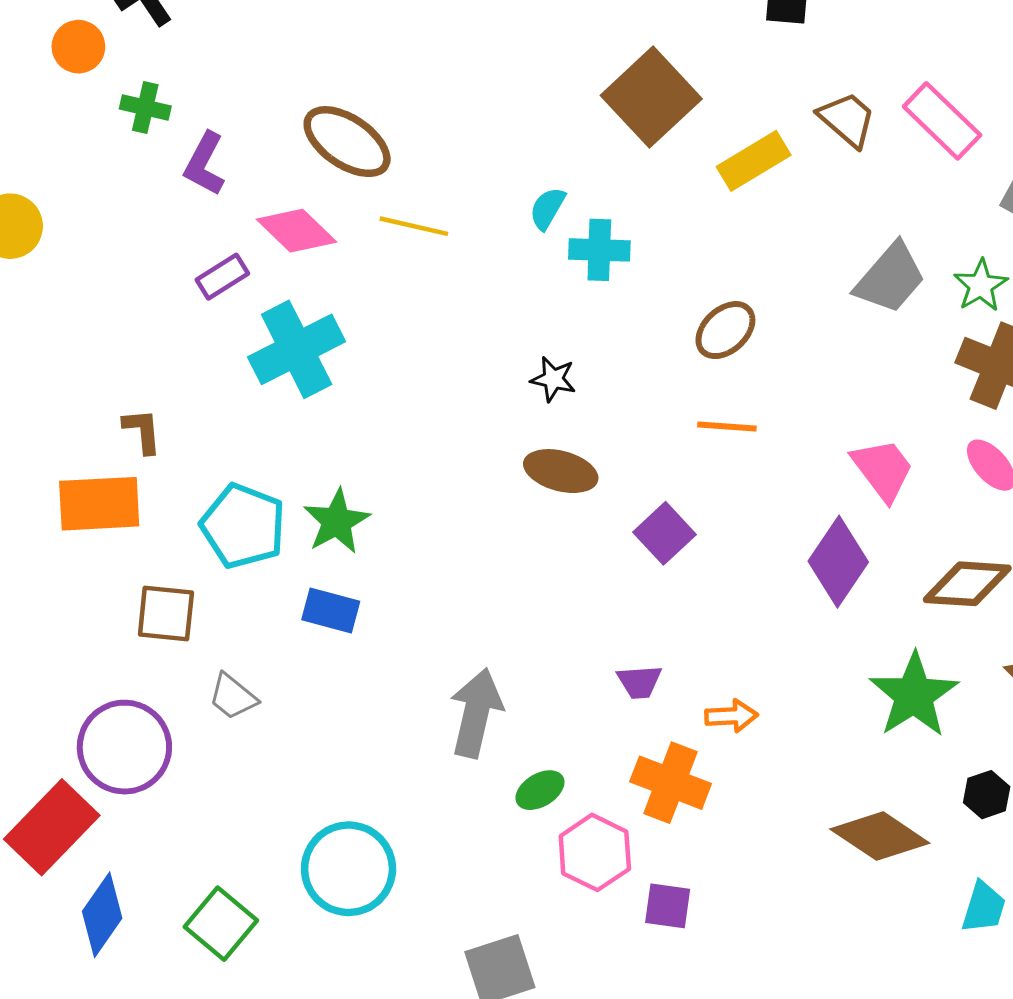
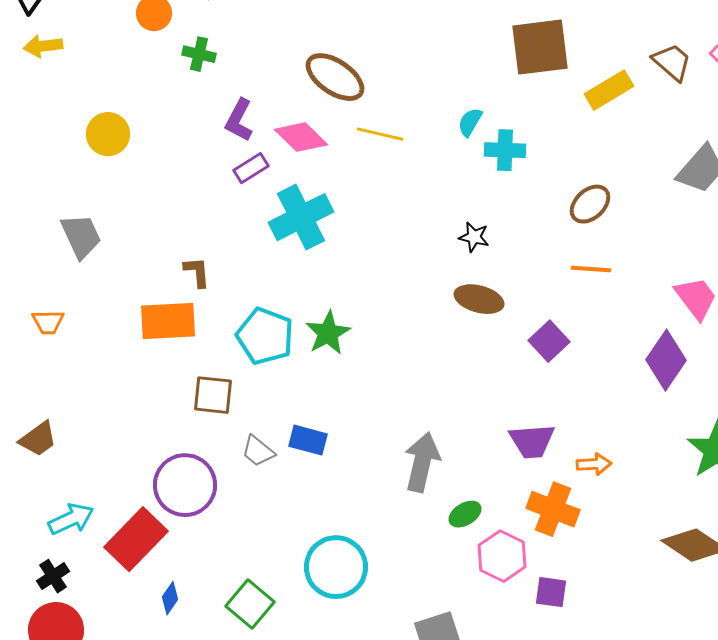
brown square: (651, 97) -> (540, 47), turned 36
purple L-shape: (205, 164) -> (239, 120), moved
blue rectangle: (331, 611) -> (308, 440), moved
purple trapezoid: (639, 682) -> (532, 441), size x1.5
blue diamond: (102, 915) -> (170, 598), size x0.6

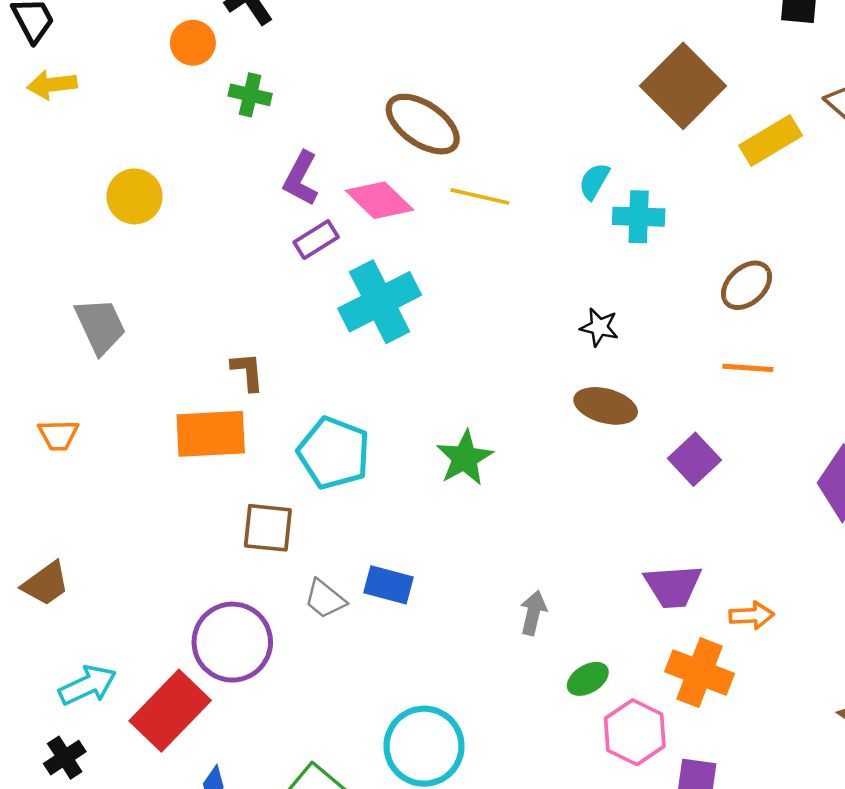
brown square: (540, 47) -> (683, 86), turned -38
green star: (328, 333) -> (465, 458), moved
gray arrow: (422, 462) -> (533, 613), size x0.6

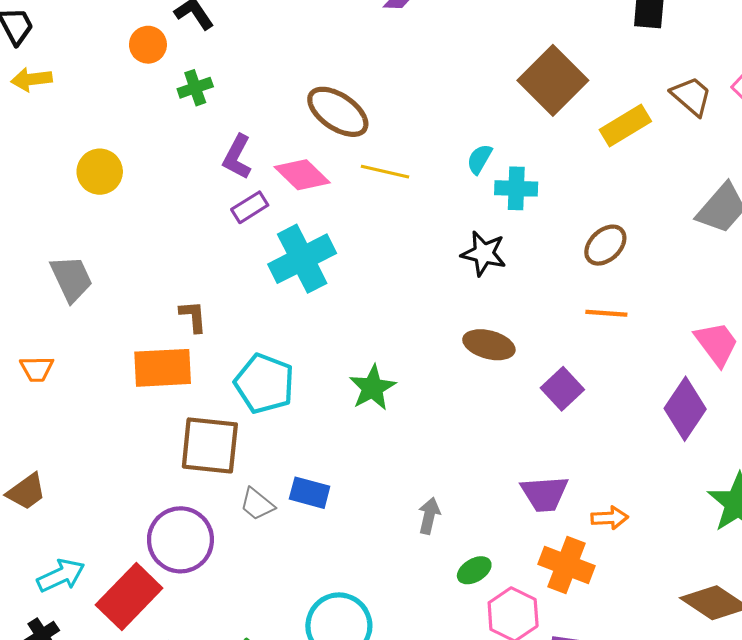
green cross: (250, 95) -> (195, 88), turned -32
black star: (599, 327) -> (484, 253), moved, size x1.4
brown square: (268, 528) -> (210, 445), size x1.4

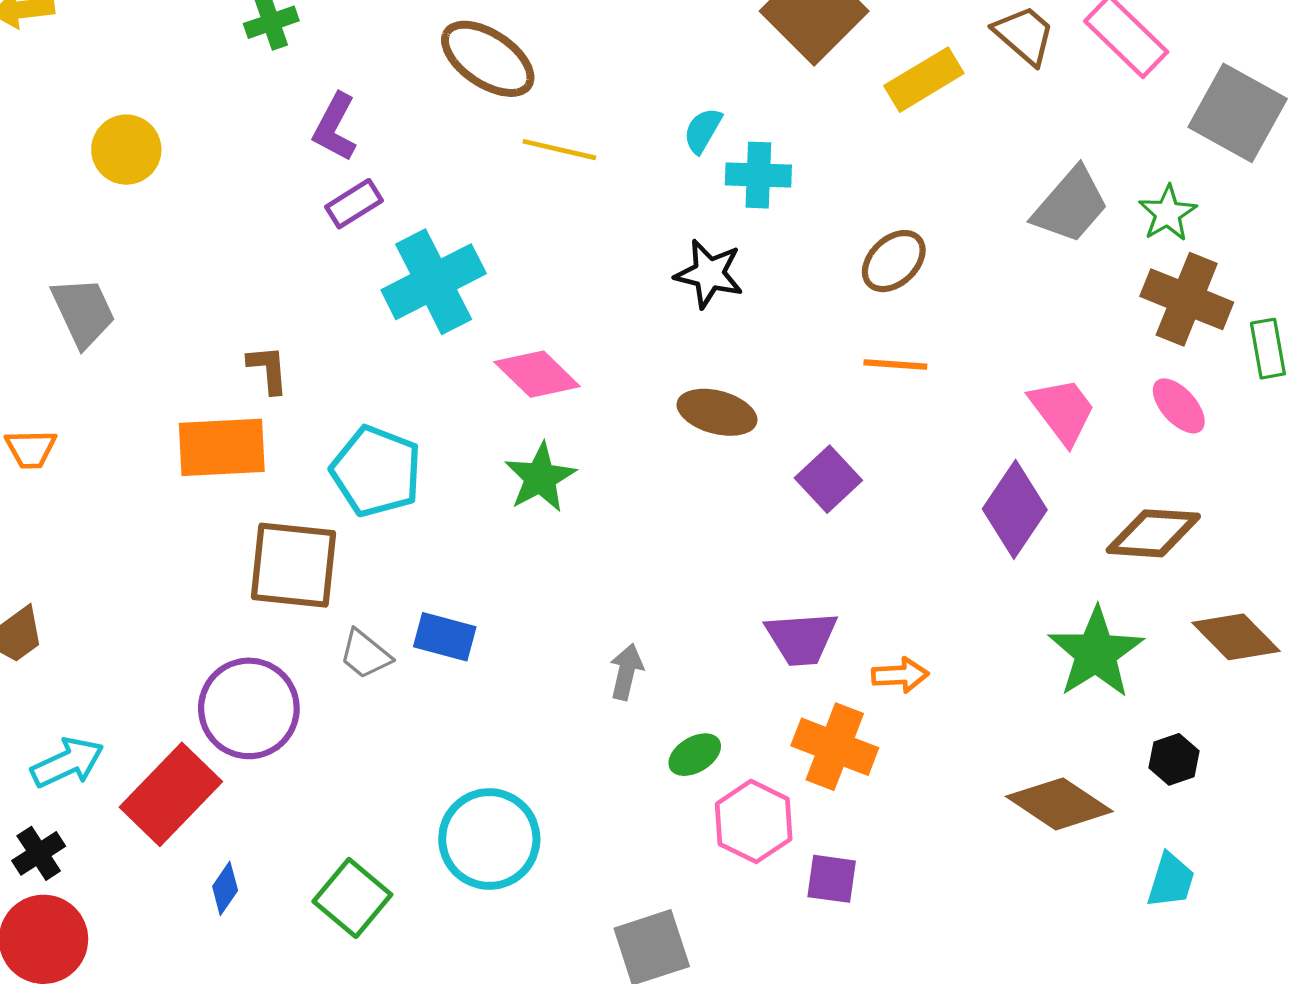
pink diamond: (302, 175) -> (537, 374), moved

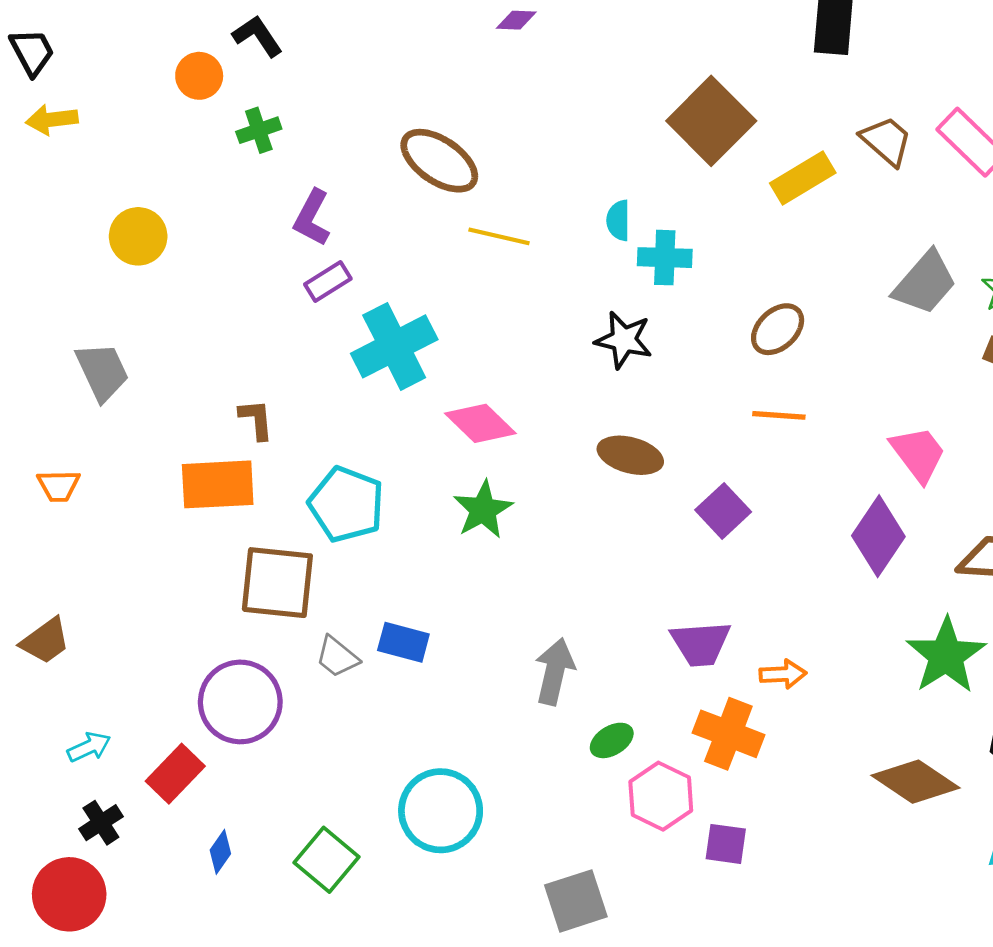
cyan semicircle: (703, 130) -> (618, 220), turned -30
gray arrow: (626, 672) -> (555, 671), size x1.4
cyan arrow: (67, 763) -> (89, 747), size x0.7
red rectangle: (171, 794) -> (175, 774), size x0.7
black cross: (39, 853) -> (101, 823), moved

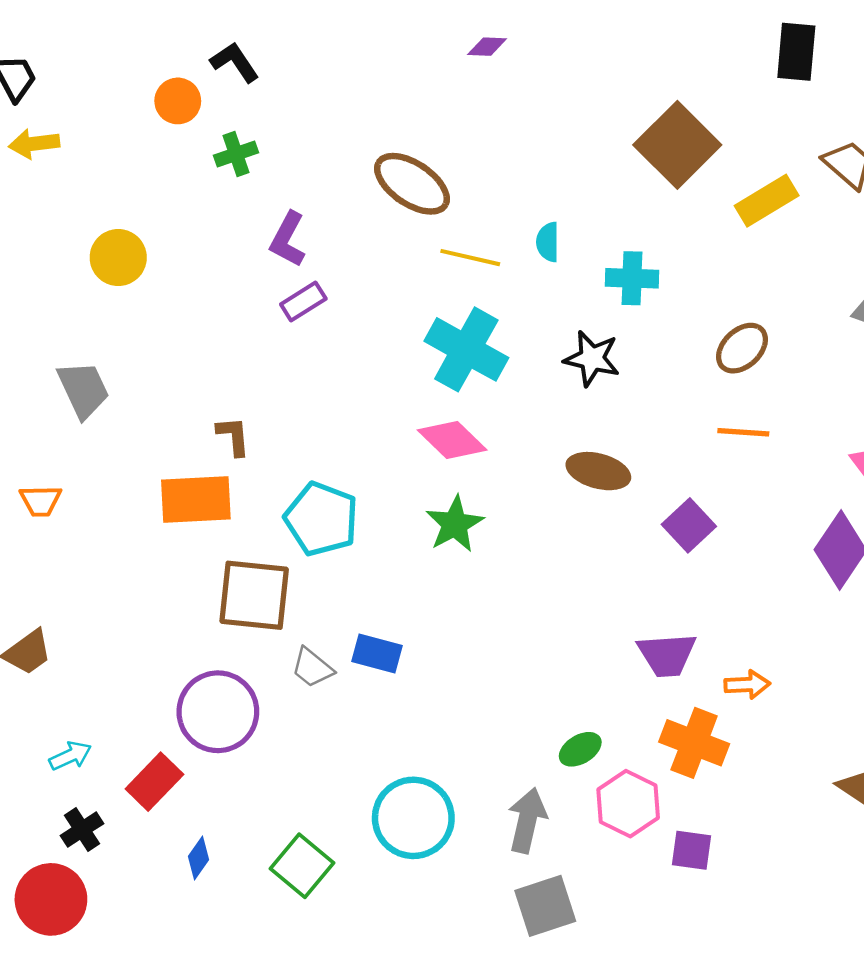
cyan semicircle: (618, 220) -> (548, 242), moved
cyan cross: (394, 346) -> (466, 349), moved, turned -34
gray arrow: (555, 671) -> (527, 820), moved

